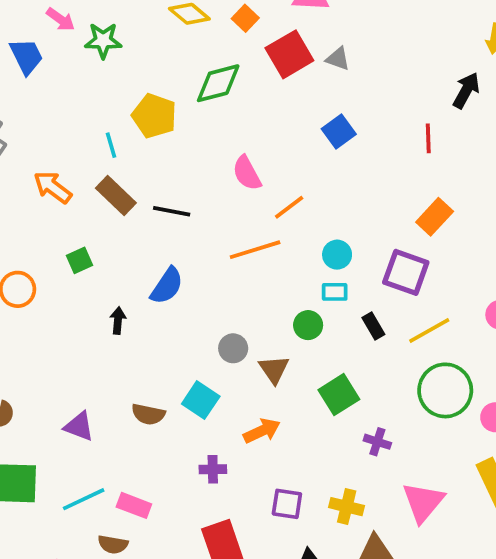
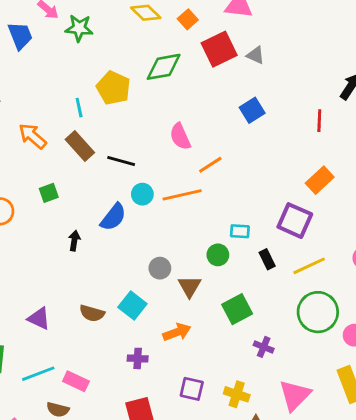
cyan circle: (337, 255) -> (142, 194), moved

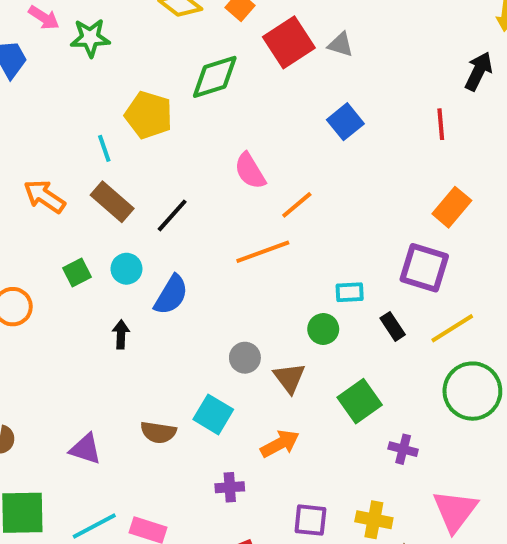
black line: (121, 161) -> (172, 215), turned -56
cyan circle: (142, 194) -> (126, 269), moved

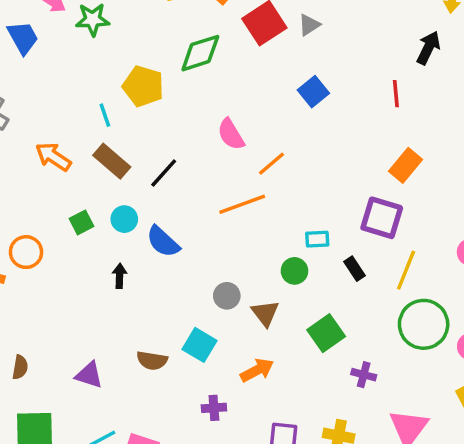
gray triangle: (341, 44) -> (309, 25), turned -50
blue semicircle: (171, 295) -> (163, 242), turned 102
yellow line: (452, 328) -> (406, 270), turned -36

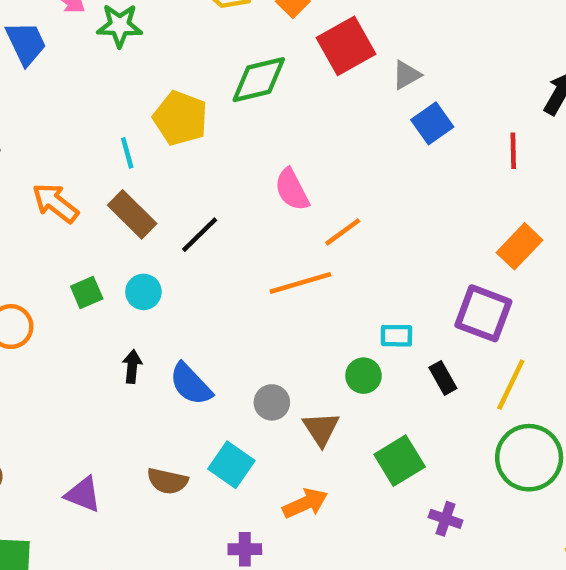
gray triangle: (309, 25) -> (406, 75), moved
blue square: (313, 92) -> (432, 123), moved
blue semicircle: (163, 242) -> (191, 384), moved

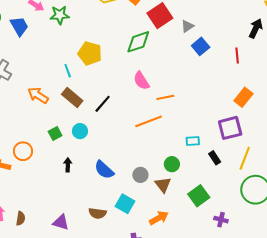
green diamond: (259, 80) -> (138, 42), moved
orange line: (343, 232) -> (165, 97), turned 30
purple square: (483, 313) -> (230, 128), turned -30
black arrow: (132, 366) -> (68, 165), moved
green circle: (363, 376) -> (172, 164), moved

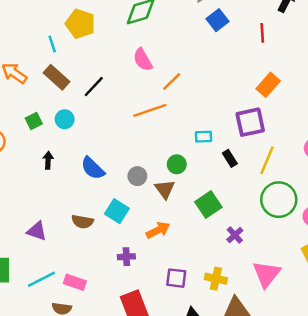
orange line: (165, 97) -> (172, 82), turned -36
purple cross: (221, 220) -> (235, 235), turned 32

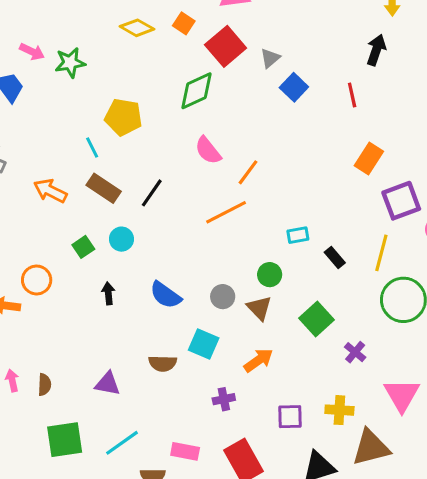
purple square: (250, 122) -> (401, 201), moved
pink rectangle: (75, 282) -> (185, 451), moved

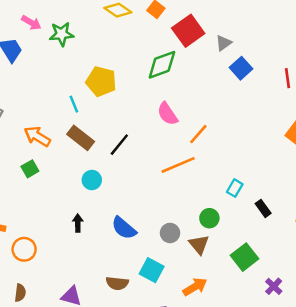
cyan rectangle: (298, 235) -> (235, 188), turned -54
green square: (83, 247) -> (30, 169), moved
orange circle: (37, 280) -> (24, 249), moved

